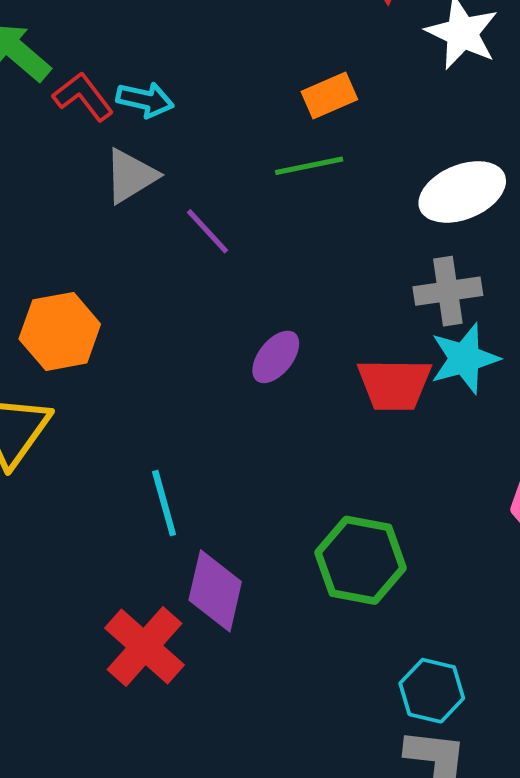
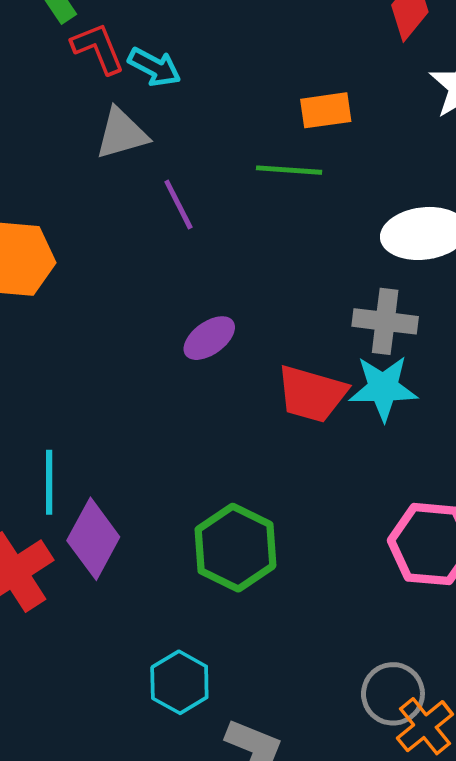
cyan line: (164, 503) -> (49, 482), moved
cyan hexagon: (432, 691) -> (179, 682), moved

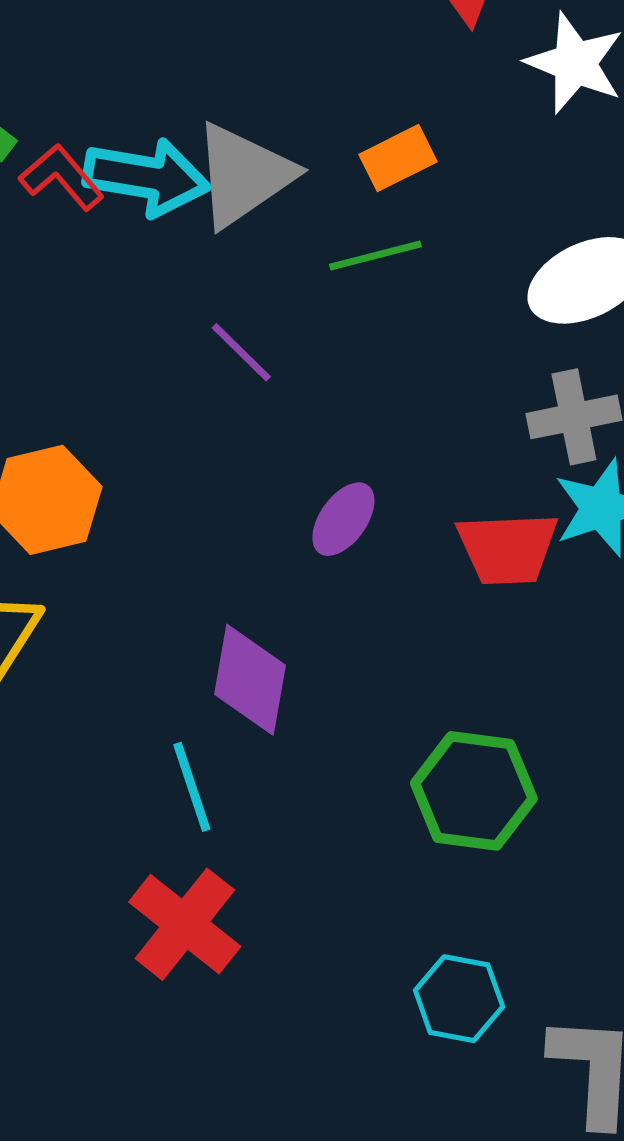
cyan arrow: (154, 67) -> (146, 177), size x1.6
gray triangle: (122, 134) -> (243, 175), moved, size x1.4
purple diamond: (93, 539) -> (250, 680), moved

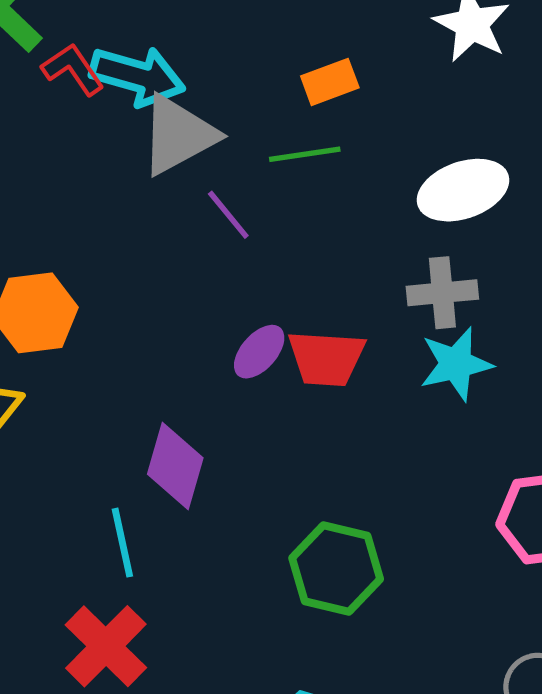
gray triangle: (243, 175) -> (178, 135), moved
purple line: (241, 352) -> (228, 215), moved
red trapezoid: (507, 548) -> (326, 358), moved

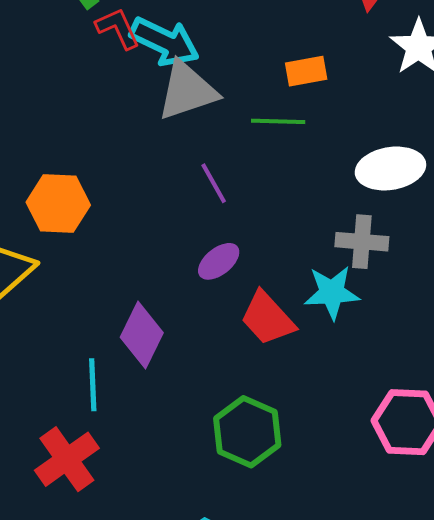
purple line: (228, 215) -> (214, 183), moved
red trapezoid: (326, 358) -> (267, 318), moved, turned 34
cyan star: (456, 364) -> (332, 293), moved

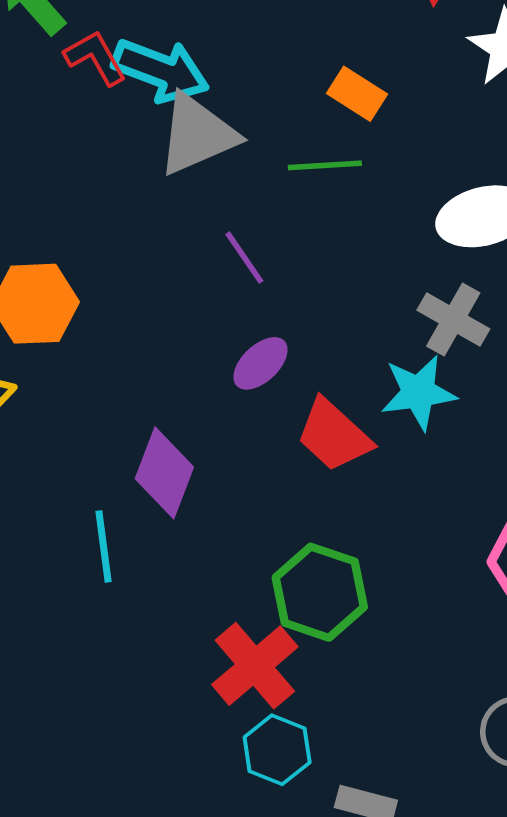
orange rectangle: (306, 71) -> (357, 94), turned 48
gray cross: (362, 242) -> (453, 319), turned 30
red cross: (67, 459) -> (255, 666), moved

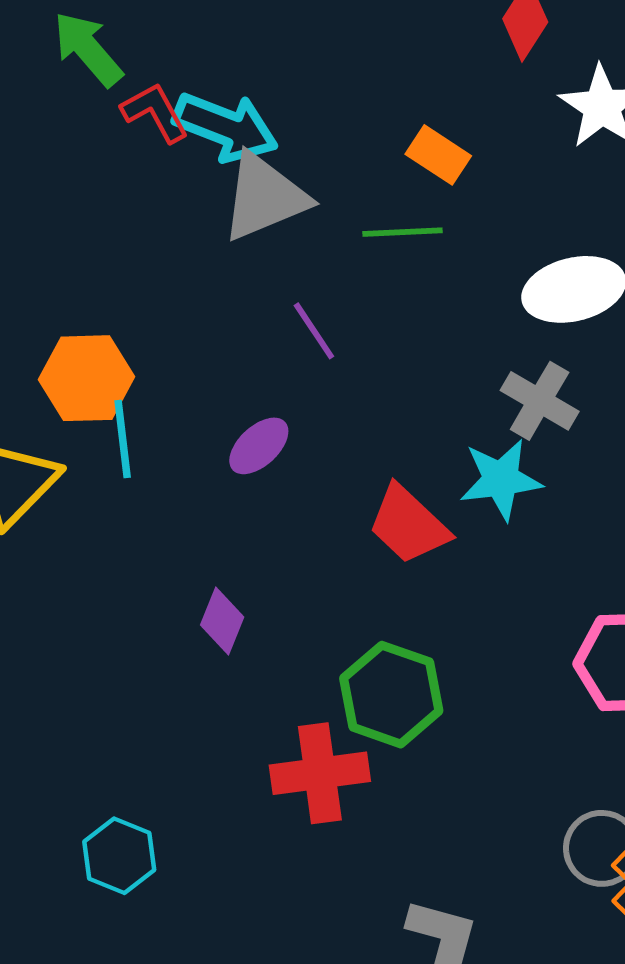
purple ellipse: (261, 363) -> (259, 446), moved
purple diamond: (164, 473) -> (222, 621), moved, size x0.7
cyan line: (103, 546) -> (123, 439), moved
red cross: (255, 666) -> (320, 773), turned 32
cyan hexagon: (277, 750) -> (119, 856), moved

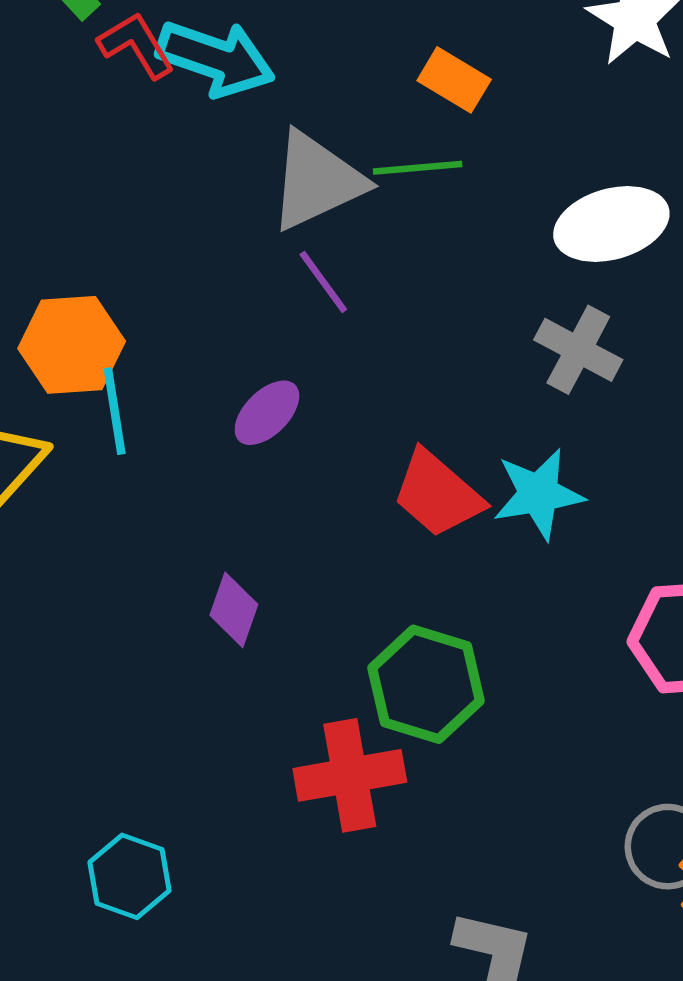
gray triangle: (264, 197) -> (317, 181), moved
cyan star: (501, 479) -> (539, 494), moved

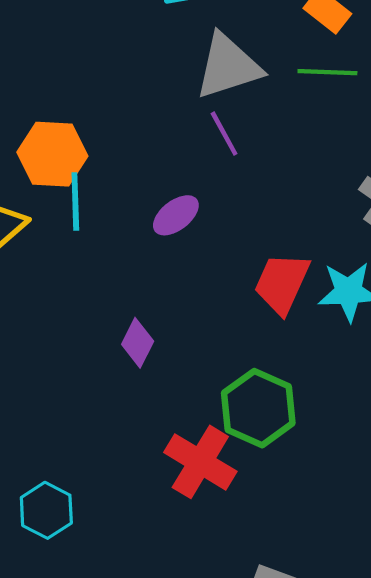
green line: (418, 168) -> (327, 72), moved
red trapezoid: (438, 494) -> (282, 283), turned 66
red cross: (350, 775) -> (200, 462), turned 34

